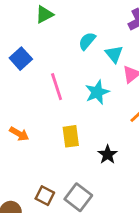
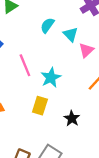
cyan star: (97, 92) -> (51, 78), moved
yellow rectangle: (71, 136) -> (40, 106), turned 30

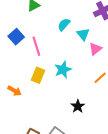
pink line: (25, 65) -> (36, 46), moved
yellow rectangle: (40, 106) -> (38, 75), moved

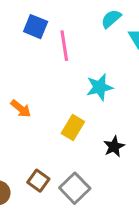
blue square: (16, 37) -> (36, 27), turned -35
yellow rectangle: (38, 75) -> (73, 127), moved

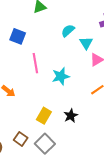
pink line: (64, 46) -> (35, 63), moved
yellow rectangle: (73, 127) -> (44, 116), moved

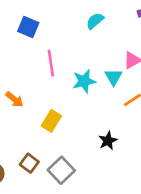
cyan triangle: (86, 43) -> (114, 77), moved
yellow rectangle: (44, 116) -> (51, 121), moved
black star: (71, 116) -> (108, 141), moved

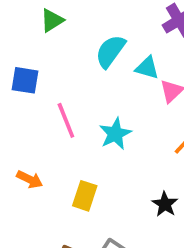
cyan semicircle: (95, 21) -> (110, 51), size x1.4
cyan triangle: (114, 77) -> (147, 68), moved, turned -30

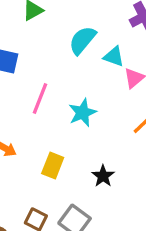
pink line: (66, 120) -> (40, 98), turned 40
black star: (165, 204) -> (103, 176), moved

